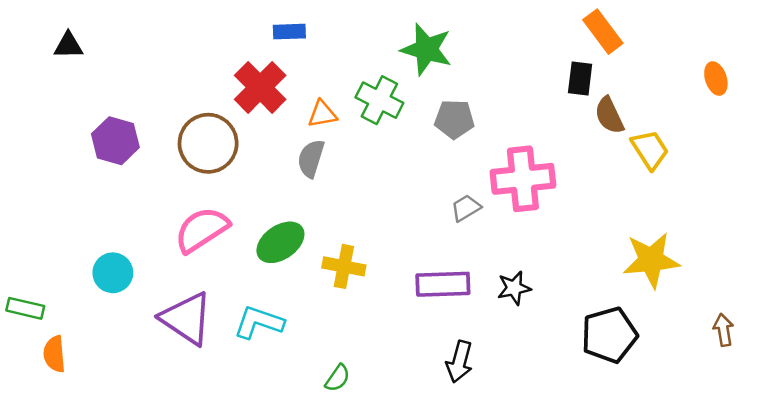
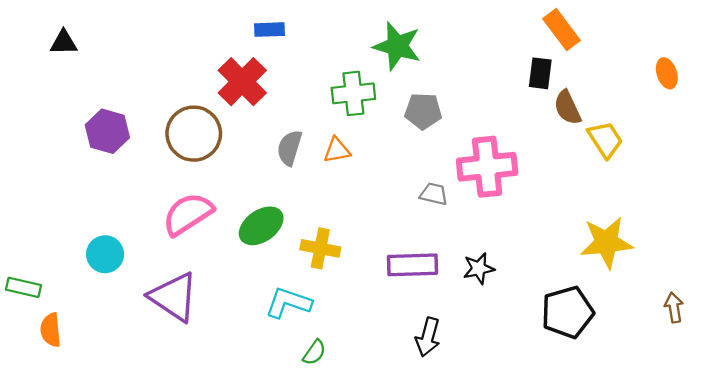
green cross: (379, 100) -> (353, 93), turned -33
orange triangle: (322, 114) -> (337, 150), moved
gray trapezoid: (466, 208) -> (434, 194), turned 44
cyan L-shape: (259, 322) -> (288, 303), moved

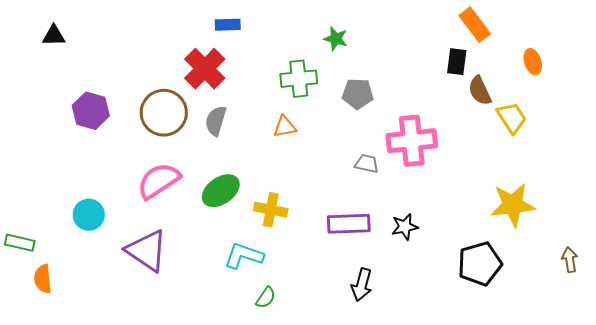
green star: (397, 46) -> (336, 39), size x0.6
orange ellipse: (667, 73) -> (533, 62), moved
gray semicircle: (290, 148) -> (216, 121), moved

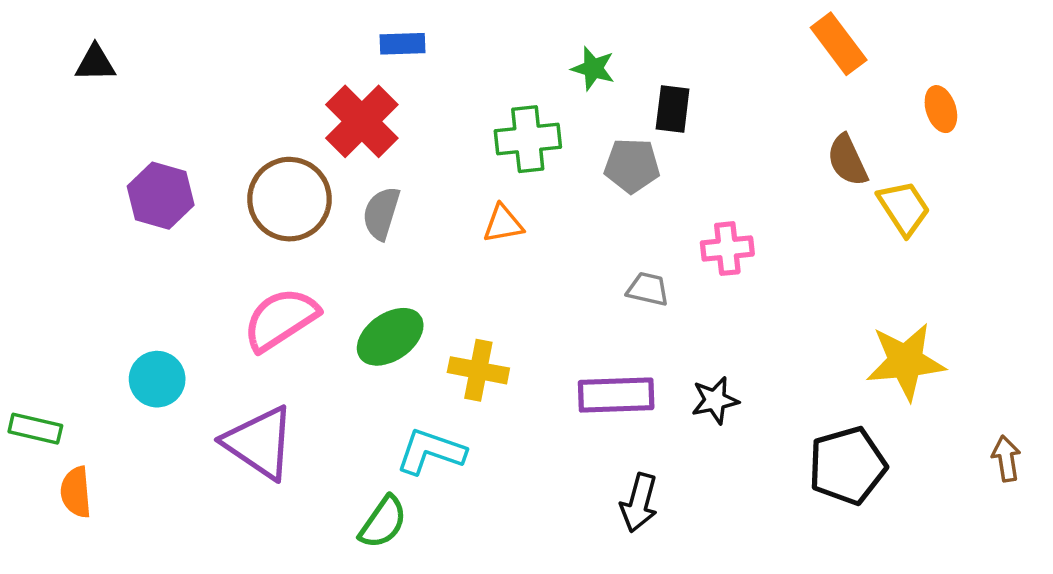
black rectangle: (457, 62) -> (673, 109), moved
pink cross: (412, 141) -> (727, 249), size x0.6
green semicircle: (266, 298) -> (383, 522), moved, size x1.4

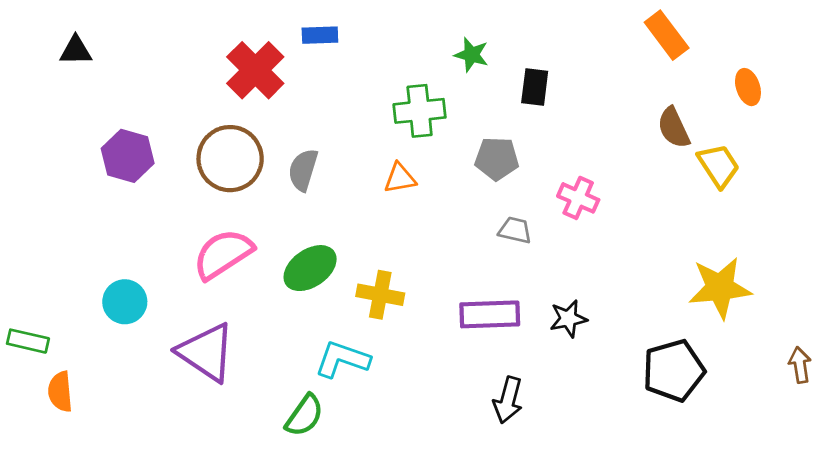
red cross: (362, 121) -> (255, 70), moved
gray pentagon: (632, 166) -> (497, 159), moved
pink cross: (727, 249) -> (578, 198), turned 30

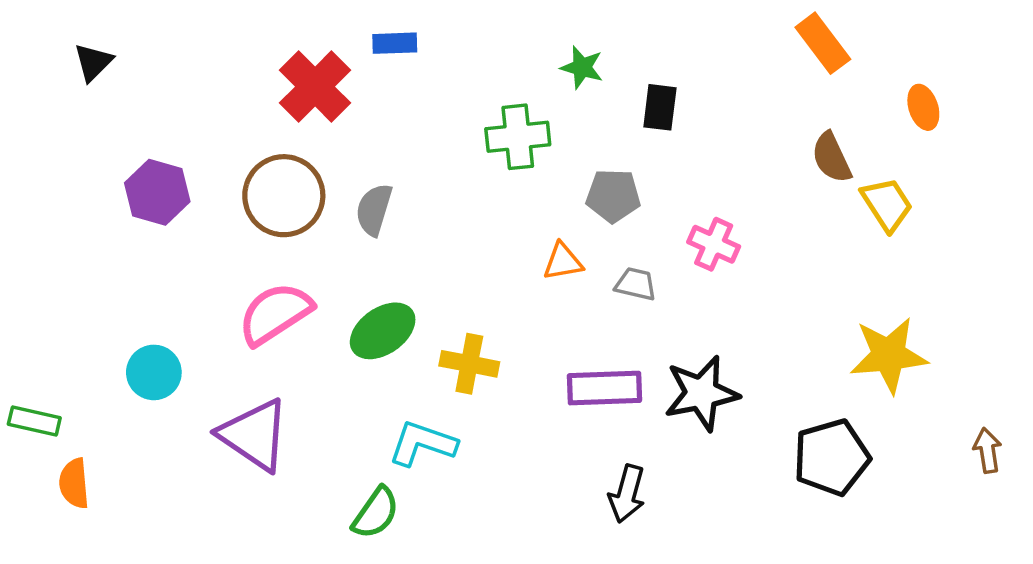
black triangle: (76, 51) -> (93, 62), turned -44
orange triangle: (400, 178) -> (563, 262), moved
black star: (568, 319) -> (702, 393), size x1.6

